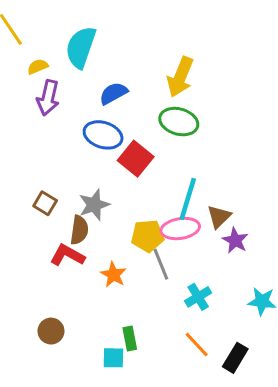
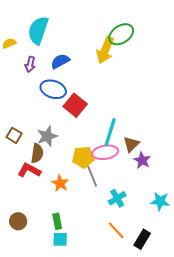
purple arrow: (48, 98) -> (30, 64), moved, size x0.7
green ellipse: (179, 122) -> (121, 34), moved, turned -50
green rectangle: (130, 338) -> (57, 221), moved

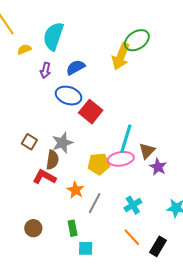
gray line: (92, 176) -> (95, 203), moved, turned 50
cyan square: (60, 239) -> (86, 248), moved

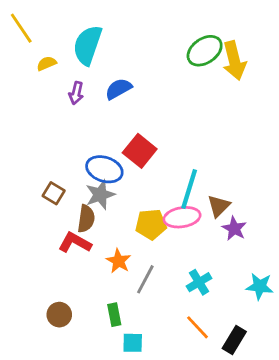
yellow arrow: (121, 56) -> (234, 61), moved, turned -36
blue ellipse: (69, 96) -> (104, 169), moved

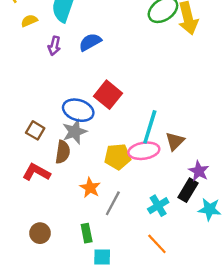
purple star: (234, 229) -> (199, 171), moved
red L-shape: (75, 243) -> (36, 172), moved
black rectangle: (234, 340) -> (188, 190), moved

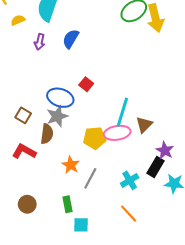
blue semicircle: (90, 42) -> (71, 39), turned -30
red square: (108, 95) -> (86, 84), size x0.6

